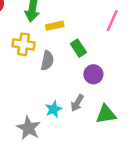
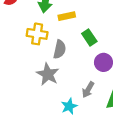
cyan star: (53, 109) -> (69, 106), moved
gray star: (29, 128) -> (48, 74), moved

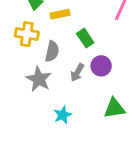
gray arrow: (88, 90) -> (77, 73), moved

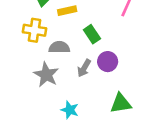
gray semicircle: (52, 51) -> (59, 47), turned -102
cyan star: (63, 115) -> (70, 110), turned -30

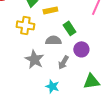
gray semicircle: (59, 47) -> (53, 40), moved
gray arrow: (84, 68) -> (63, 62), moved

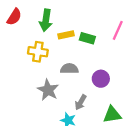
green rectangle: (69, 28) -> (87, 38), moved, turned -40
gray arrow: (63, 62) -> (81, 102), moved

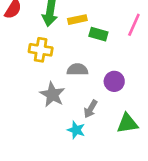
yellow rectangle: (66, 35) -> (77, 20), moved

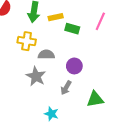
gray semicircle: (77, 70) -> (46, 55), moved
purple circle: (114, 81) -> (74, 66), moved
cyan star: (76, 130) -> (51, 114), moved

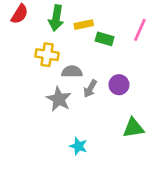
purple circle: (74, 66) -> (119, 85), moved
gray arrow: (66, 88) -> (90, 89), moved

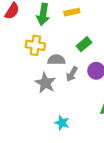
yellow rectangle: (84, 25) -> (72, 12), moved
green rectangle: (105, 39) -> (84, 44), moved, turned -56

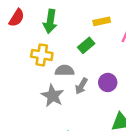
yellow rectangle: (72, 12) -> (102, 21), moved
green rectangle: (84, 44) -> (86, 45), moved

